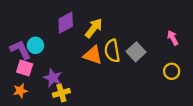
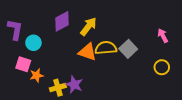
purple L-shape: (20, 50) -> (15, 30), moved, turned 35
yellow semicircle: (112, 51) -> (106, 48), turned 95
purple star: (53, 78) -> (74, 85), moved
orange star: (20, 91) -> (37, 75), moved

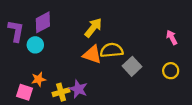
purple diamond: (62, 21) -> (43, 22), moved
gray square: (128, 49) -> (132, 66), moved
pink square: (23, 64) -> (25, 92), moved

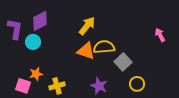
yellow circle: (171, 71) -> (137, 84), moved
purple star: (78, 89) -> (99, 86), moved

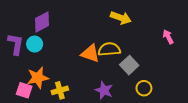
yellow arrow: (87, 26) -> (121, 18), moved, turned 72
purple L-shape: (15, 29) -> (16, 44), moved
orange star: (36, 74) -> (38, 78), size x1.5

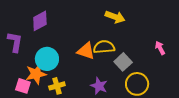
pink arrow: (168, 37) -> (160, 48), moved
cyan circle: (35, 44) -> (47, 59), moved, size x1.5
yellow circle: (144, 88) -> (137, 84), size x1.5

